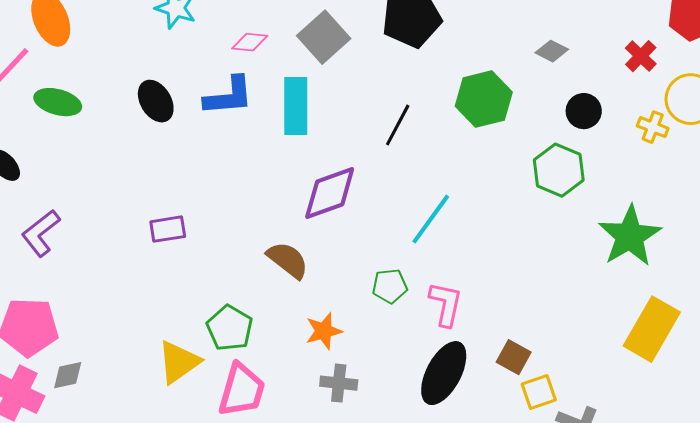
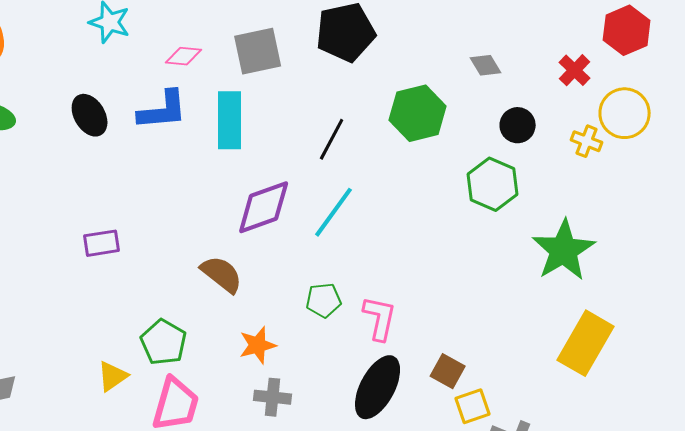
gray square: (324, 37) -> (258, 51), turned 30
gray diamond: (552, 51) -> (486, 65), turned 32
cyan line: (431, 219) -> (334, 212), moved
yellow triangle: (179, 362) -> (113, 376), size x0.7

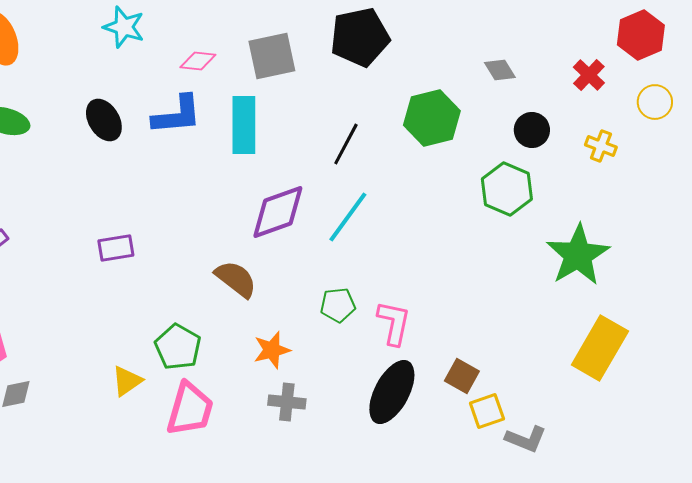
yellow circle: (625, 113) -> (655, 102), moved, size x0.7

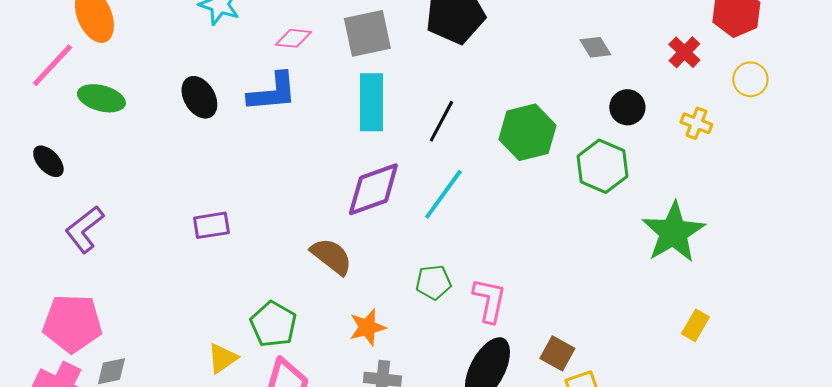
green hexagon: (432, 118) -> (527, 132), moved
cyan rectangle: (244, 125) -> (371, 102), moved
yellow rectangle: (600, 348) -> (695, 325), size x0.5

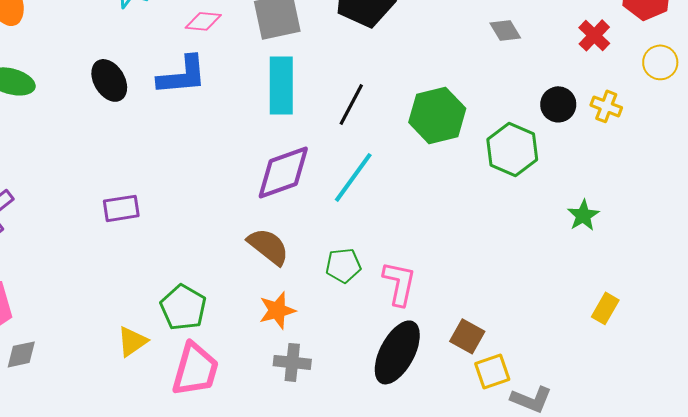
black circle: (627, 107) -> (558, 104), moved
green star: (673, 232) -> (583, 215), size x0.5
brown semicircle: (331, 256) -> (268, 246), moved

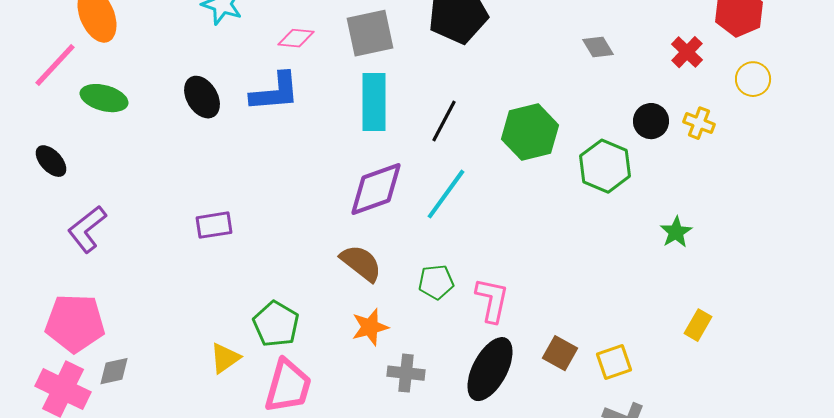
gray cross: (292, 362) -> (406, 373), moved
yellow square: (492, 371) -> (614, 362), moved

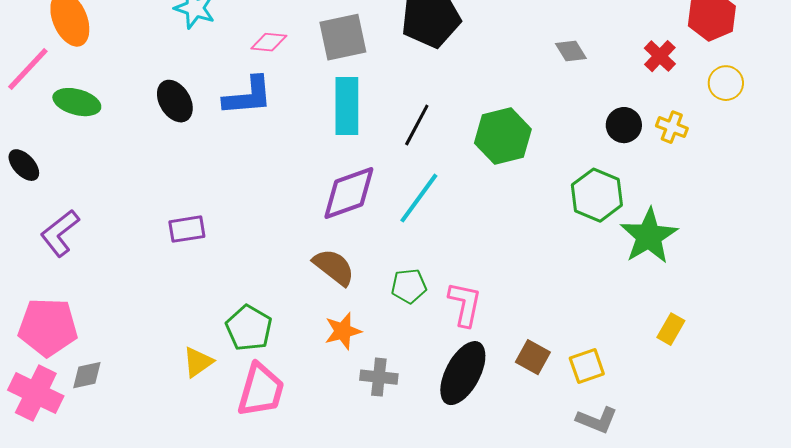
green hexagon: (605, 166) -> (597, 195), moved
green star: (676, 232) -> (649, 236), size x1.8

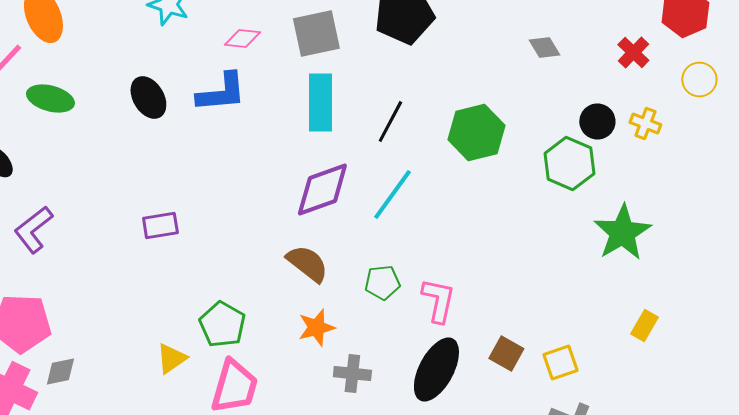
green hexagon: (597, 195) -> (569, 164), moved

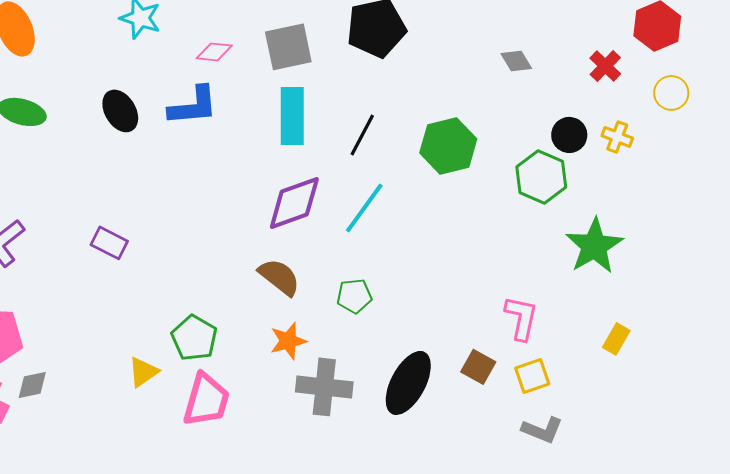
purple rectangle: (160, 226) -> (109, 243), moved, turned 36
pink L-shape: (438, 300) -> (521, 318), moved
gray cross: (352, 374) -> (324, 387), size x1.5

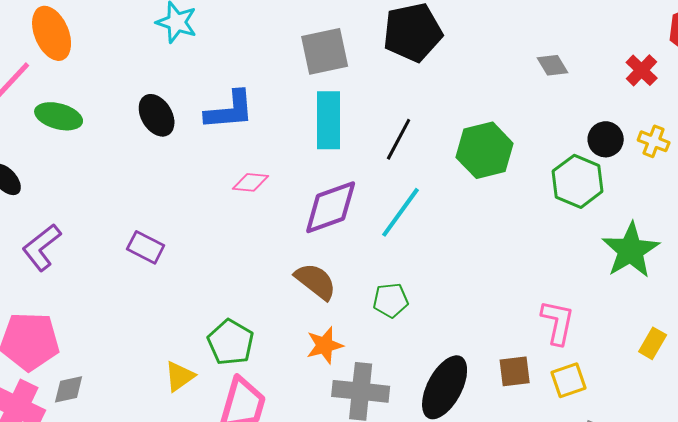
pink diamond: (214, 52) -> (251, 182), moved
brown square: (478, 367) -> (515, 371), turned -36

